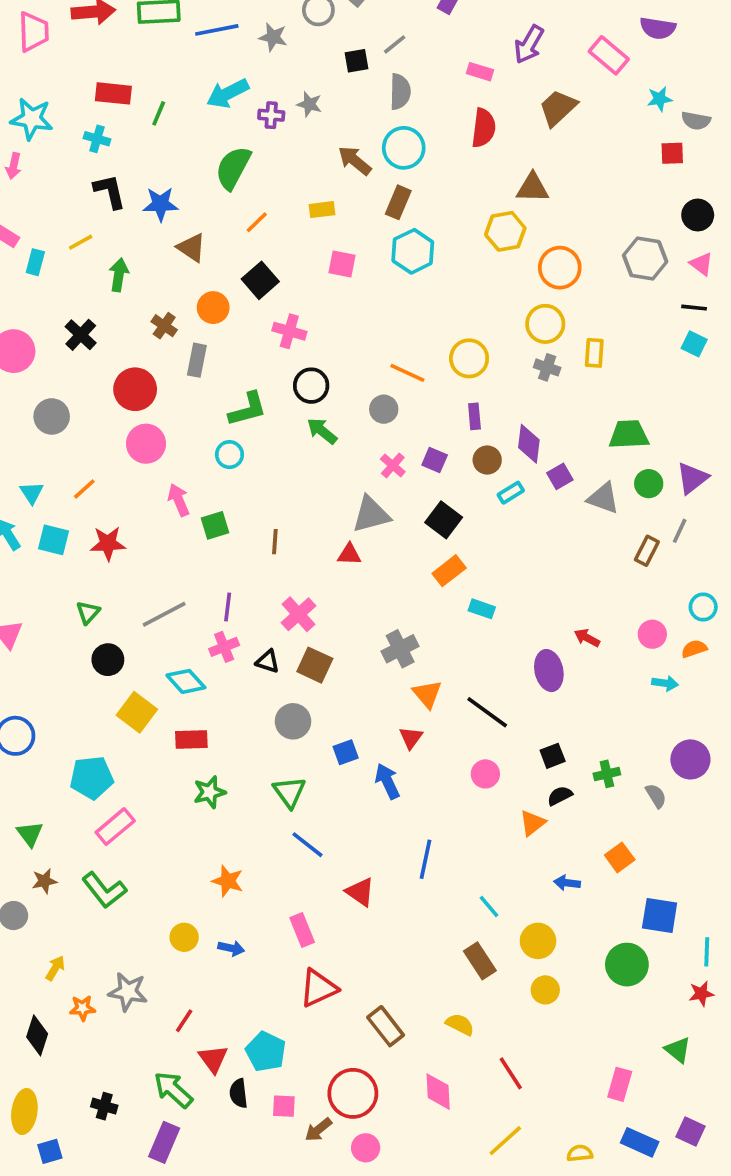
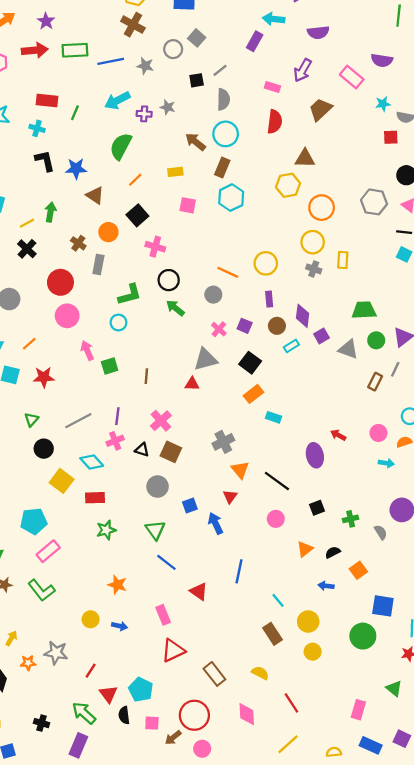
yellow line: (81, 242) -> (27, 223), moved
black semicircle: (560, 796) -> (333, 552), moved

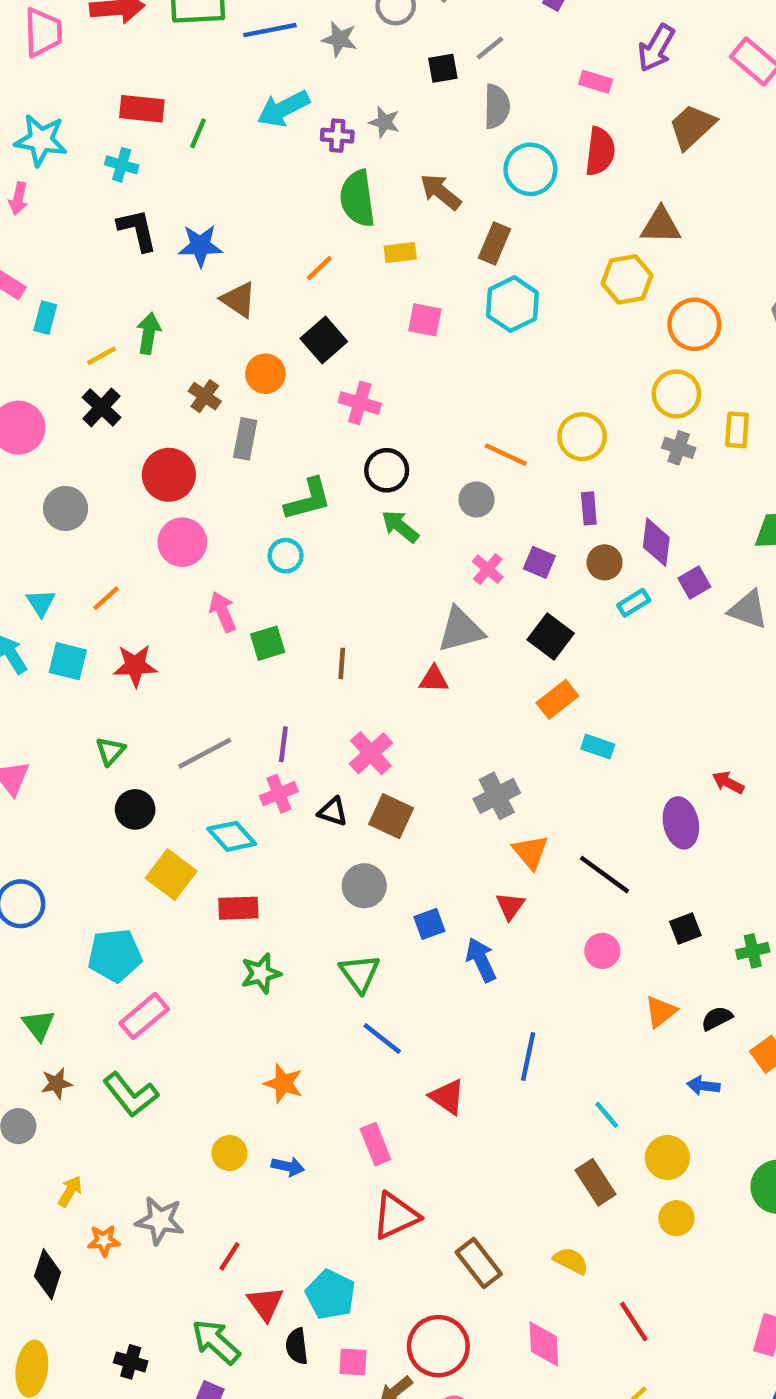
cyan circle: (226, 134) -> (530, 169), moved
green semicircle: (121, 146) -> (357, 199), moved, turned -36

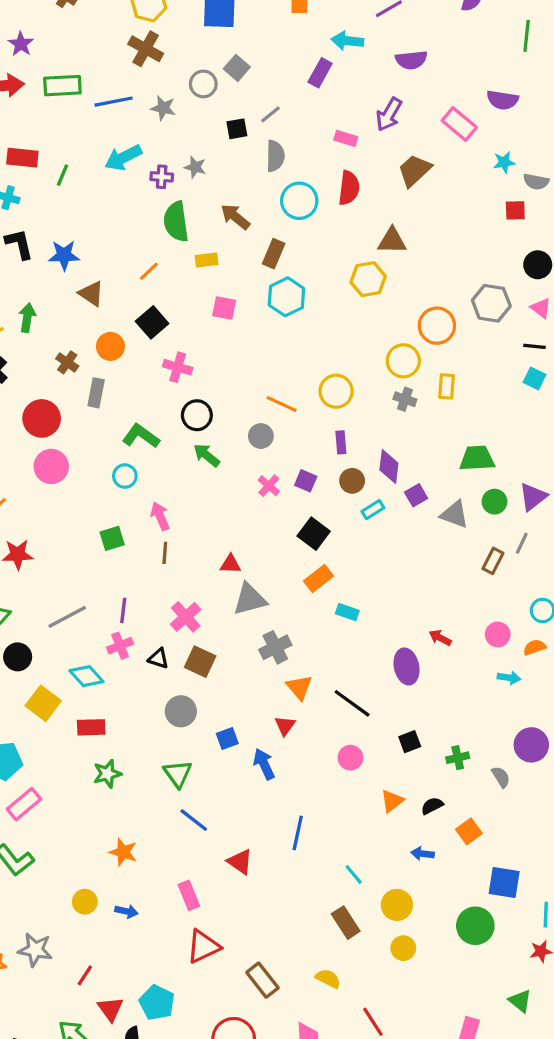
orange circle: (694, 324) -> (437, 326), moved
green L-shape: (308, 499) -> (141, 436), turned -129
pink arrow: (223, 612) -> (160, 516), moved
gray triangle: (461, 630) -> (250, 599), moved

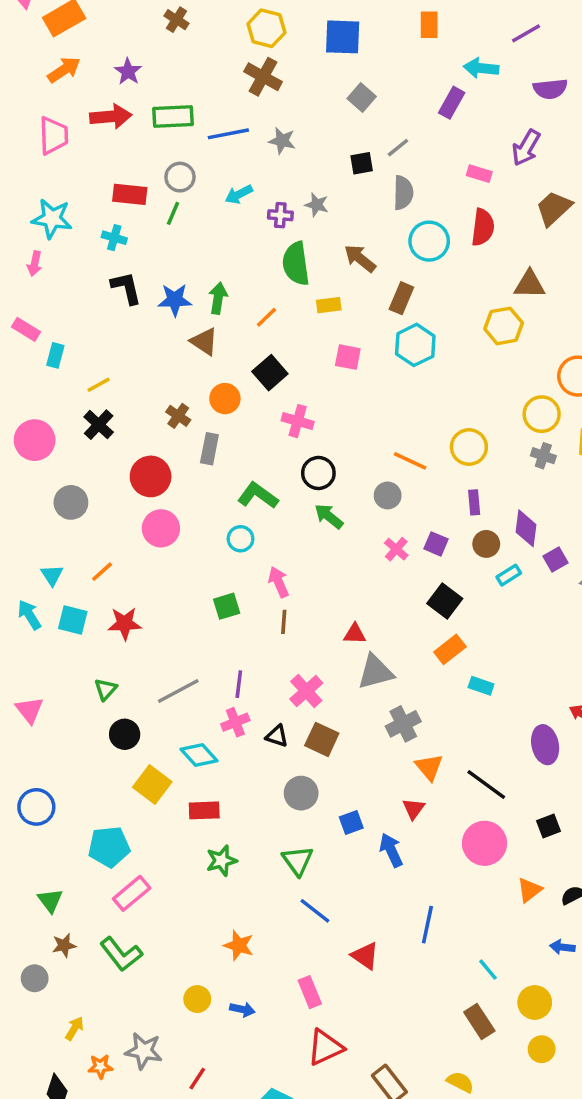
gray circle: (203, 84) -> (180, 177), moved
cyan arrow: (123, 158) -> (239, 194), size x0.7
green arrow: (27, 318) -> (218, 298), moved
pink circle: (350, 758) -> (485, 843), size x1.6

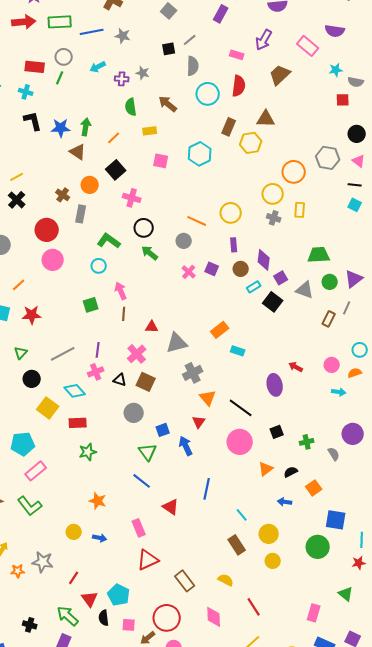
green semicircle: (296, 264) -> (131, 107), size x0.7
brown rectangle: (401, 298) -> (229, 127), moved
black square: (445, 601) -> (273, 302), moved
red triangle: (355, 634) -> (152, 327), moved
green triangle: (298, 861) -> (148, 452), moved

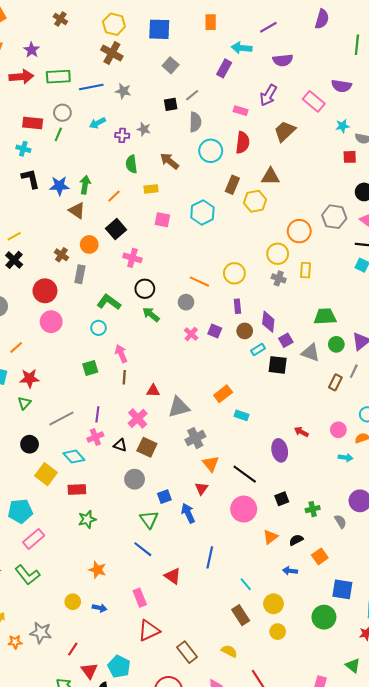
black square: (273, 302) -> (278, 365), turned -30
green triangle: (21, 353) -> (24, 403), moved

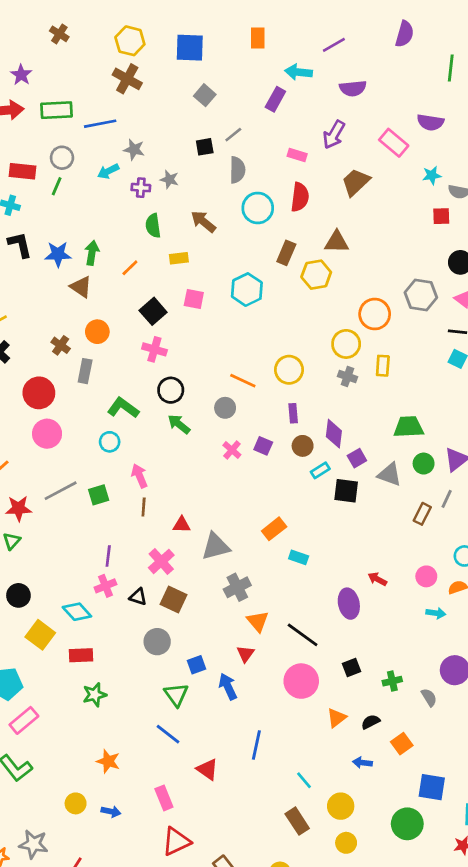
gray star: (123, 91) -> (134, 150), moved
black square: (116, 229) -> (153, 311), moved
gray line: (61, 418) -> (61, 491), moved

